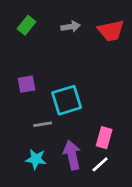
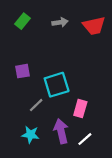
gray line: (43, 124) -> (36, 105), turned -35
pink rectangle: (104, 138) -> (80, 108), moved

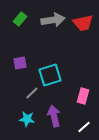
gray arrow: (60, 22) -> (53, 20), size x1.6
pink rectangle: (80, 108) -> (83, 96), moved
white line: (85, 139) -> (84, 127), moved

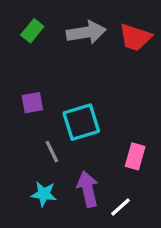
red trapezoid: (83, 23) -> (135, 37), turned 30
gray line: (32, 93) -> (52, 152), turned -72
white line: (84, 127) -> (120, 207), moved

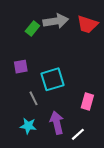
green rectangle: (32, 31) -> (32, 29), moved

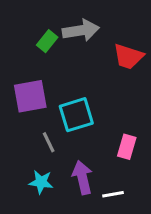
red trapezoid: (87, 24) -> (128, 56), moved
purple square: (21, 67) -> (30, 96), size x1.6
white line: (78, 134) -> (113, 194), turned 32

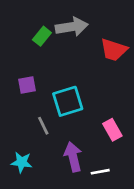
purple square: (30, 96) -> (27, 85), size x0.6
pink rectangle: (127, 147) -> (112, 130), turned -45
cyan star: (41, 182) -> (22, 162), moved

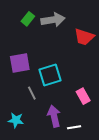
green rectangle: (42, 36) -> (28, 19), moved
purple square: (27, 85) -> (20, 63), size x1.5

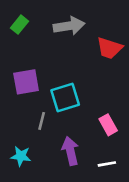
green rectangle: (28, 19) -> (20, 25), moved
gray line: (32, 93) -> (42, 121), turned 40
white line: (74, 127) -> (107, 164), moved

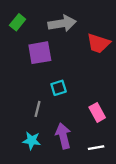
purple square: (26, 82) -> (40, 53), moved
cyan square: (65, 98) -> (59, 88), size x0.6
cyan star: (21, 156) -> (32, 141), moved

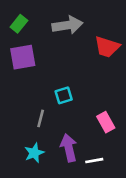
purple square: (40, 53) -> (23, 57), moved
cyan star: (32, 141) -> (34, 153), turned -30
white line: (96, 148) -> (94, 161), moved

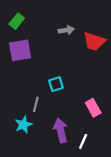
gray arrow: (67, 25) -> (66, 30), moved, size x0.6
cyan star: (34, 153) -> (23, 125), moved
white line: (94, 161) -> (83, 141), turned -56

